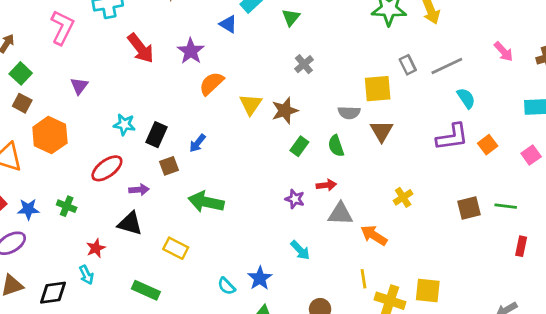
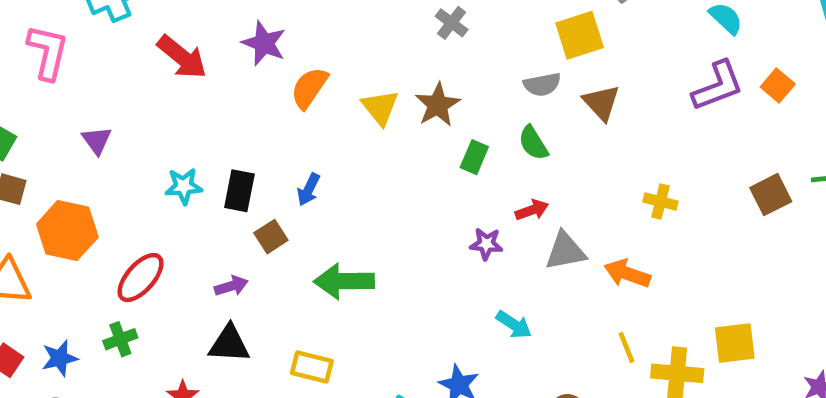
red ellipse: (107, 168) -> (141, 278), moved
yellow cross: (403, 197) -> (660, 202), turned -30
green cross: (67, 206) -> (120, 339), turned -30

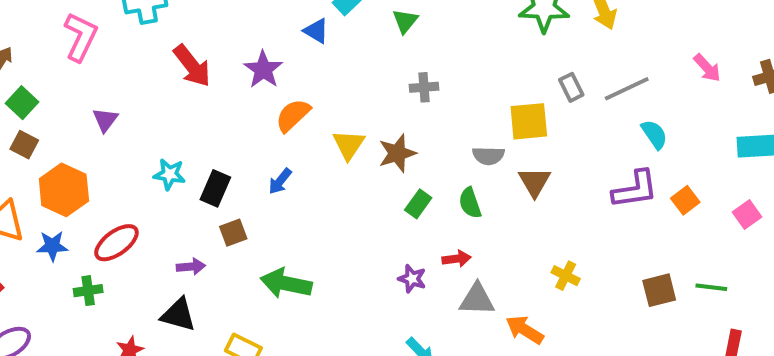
gray cross: (452, 23) -> (424, 87), turned 36
blue arrow: (309, 190) -> (280, 181), moved
blue star: (60, 358) -> (52, 246), moved

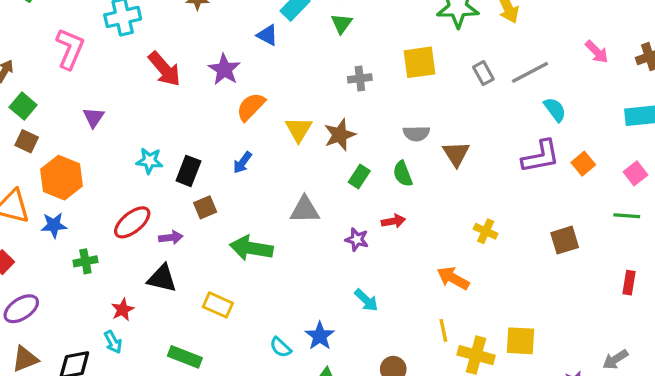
yellow square: (529, 121) -> (420, 62), moved
red ellipse: (116, 243) -> (132, 222), moved
green line: (711, 287) -> (627, 216), moved
gray triangle: (477, 299) -> (305, 210), moved

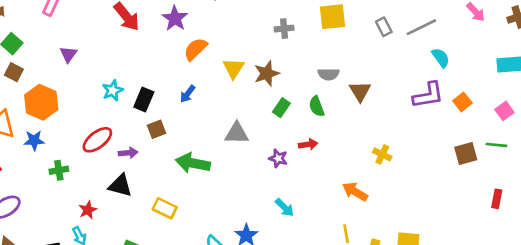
cyan star: (149, 161) -> (113, 90), turned -30
brown square: (565, 240) -> (466, 153), moved

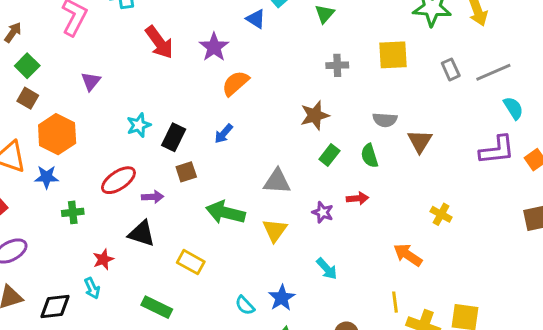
yellow triangle: (234, 68) -> (275, 230), moved

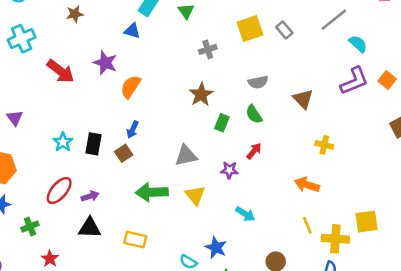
gray rectangle: (451, 69) -> (284, 30), moved
brown triangle: (420, 141) -> (303, 99), moved
brown square: (186, 172) -> (124, 153), moved
red arrow: (357, 198) -> (254, 151), turned -30
red star: (103, 259) -> (50, 259), moved

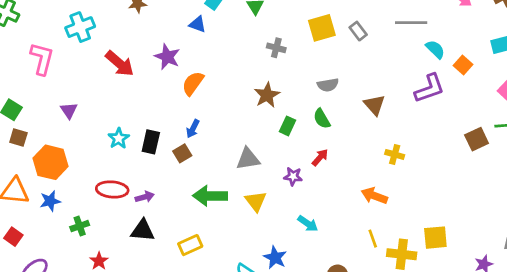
gray line: (334, 20) -> (411, 23), turned 36
gray cross: (208, 49) -> (276, 48), turned 30
orange square: (387, 80) -> (463, 65), moved
red ellipse: (59, 191) -> (112, 189), turned 52
yellow rectangle: (135, 240) -> (190, 245), turned -40

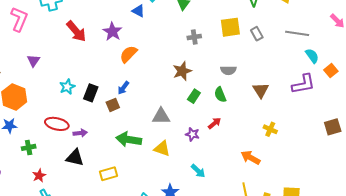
gray cross: (276, 48) -> (194, 37), turned -32
yellow triangle: (256, 201) -> (162, 149), turned -42

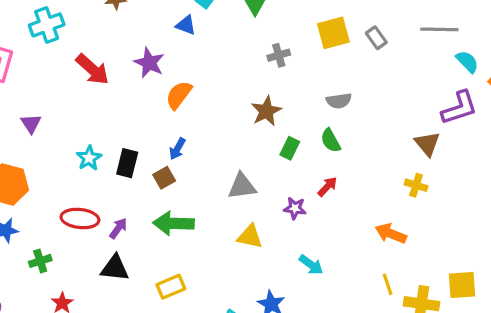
brown triangle: (261, 90) -> (427, 144), moved
purple arrow: (80, 133) -> (118, 228), turned -40
green arrow: (129, 139) -> (174, 223), moved

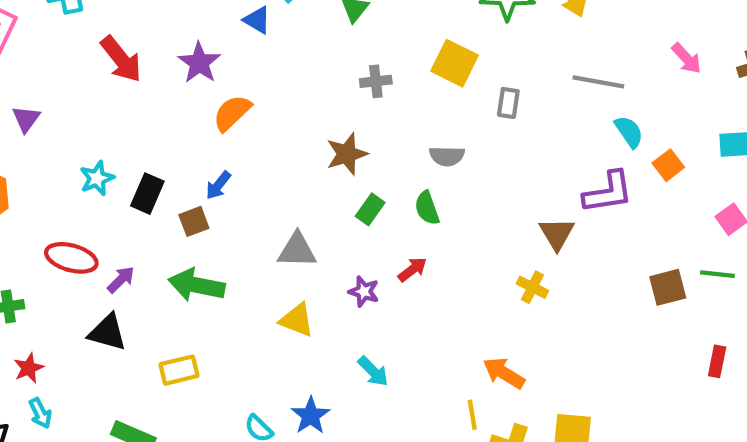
yellow square: (333, 33) -> (455, 63), turned 32
gray rectangle: (376, 38) -> (508, 103), moved, turned 35
orange arrow: (391, 234) -> (504, 373), moved

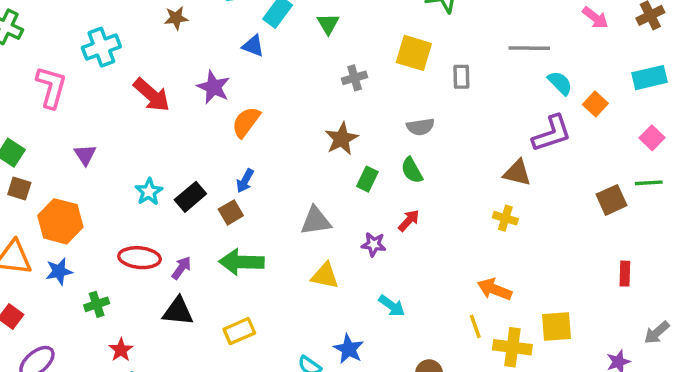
black rectangle: (147, 194) -> (190, 197), turned 36
brown triangle: (557, 234) -> (517, 173), turned -36
red rectangle: (717, 361) -> (625, 274), moved

